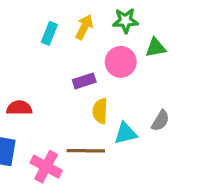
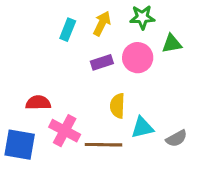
purple rectangle: (84, 81) -> (102, 62), moved
gray semicircle: (160, 121) -> (176, 138), moved, turned 30
pink cross: (46, 167) -> (65, 131), moved

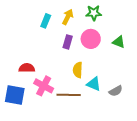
green triangle: (172, 44) -> (119, 42), moved, turned 32
purple rectangle: (102, 62) -> (68, 42), turned -56
cyan triangle: (142, 128) -> (94, 84), turned 35

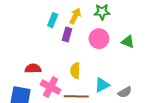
purple rectangle: (68, 42) -> (67, 34), moved
yellow semicircle: (78, 70) -> (75, 71), moved
cyan triangle: (94, 84) -> (102, 85), turned -49

